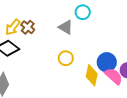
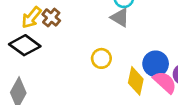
gray triangle: (66, 27) -> (120, 17), moved

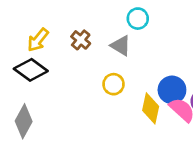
brown cross: (51, 17) -> (81, 40), moved
gray triangle: (120, 17) -> (121, 46), moved

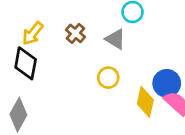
black diamond: (31, 70) -> (26, 63), turned 64

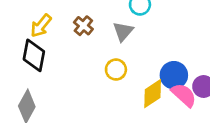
gray triangle: (115, 39) -> (123, 31), turned 40
yellow diamond: (145, 102) -> (153, 94), turned 44

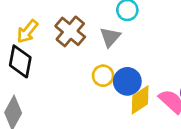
brown cross: (83, 26) -> (70, 31), size x1.5
blue circle: (174, 75) -> (127, 81), moved

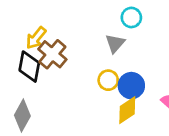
brown cross: (70, 31) -> (52, 54), moved
yellow diamond: (140, 100) -> (127, 110), moved

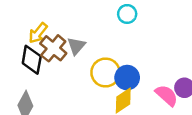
gray triangle: (115, 43) -> (76, 46), moved
yellow circle: (108, 80) -> (106, 73), size x1.5

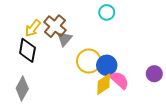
brown cross: (53, 48) -> (55, 26), moved
pink semicircle: (167, 95) -> (119, 80), moved

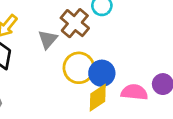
brown cross: (55, 26) -> (75, 23), moved
pink semicircle: (119, 80) -> (134, 92), moved, turned -36

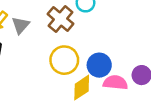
gray triangle: (48, 39) -> (21, 25), moved
blue circle: (102, 73) -> (99, 65), moved

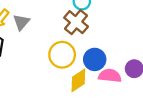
brown cross: (61, 19) -> (76, 22), moved

